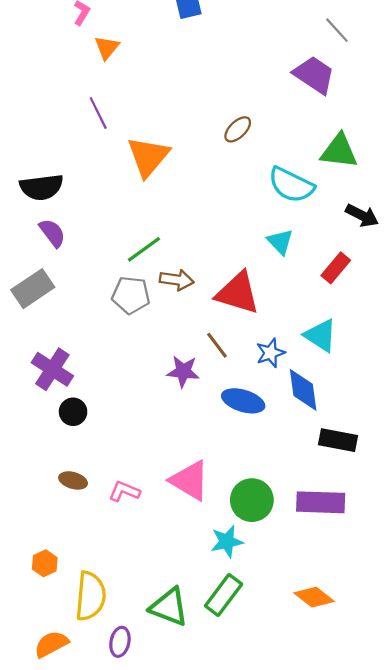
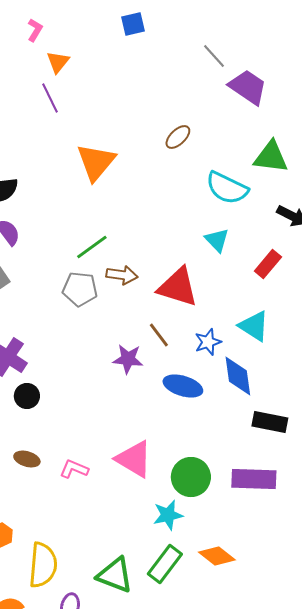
gray line: (337, 30) -> (214, 56), moved
purple line: (98, 113) -> (50, 98), moved
orange diamond: (314, 597) -> (217, 556), moved

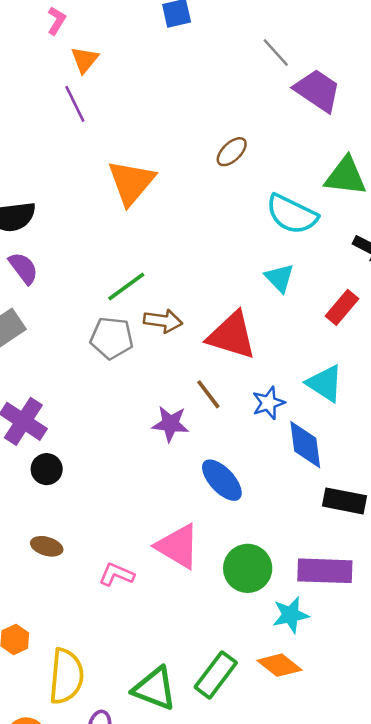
blue ellipse: (183, 386) -> (222, 480), moved, turned 30
pink L-shape: (74, 469) -> (117, 575), moved
cyan star: (168, 515) -> (291, 615), moved

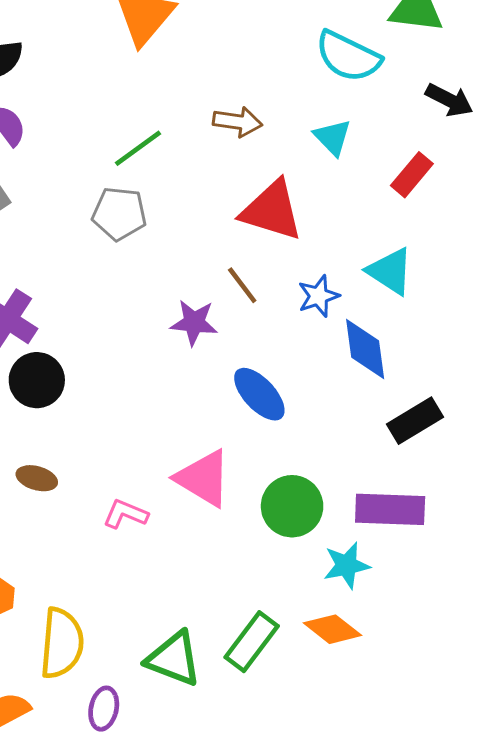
brown arrow: (163, 321) -> (238, 122), moved
black circle: (47, 469) -> (37, 380), size x1.4
black rectangle: (344, 501) -> (415, 421), turned -42

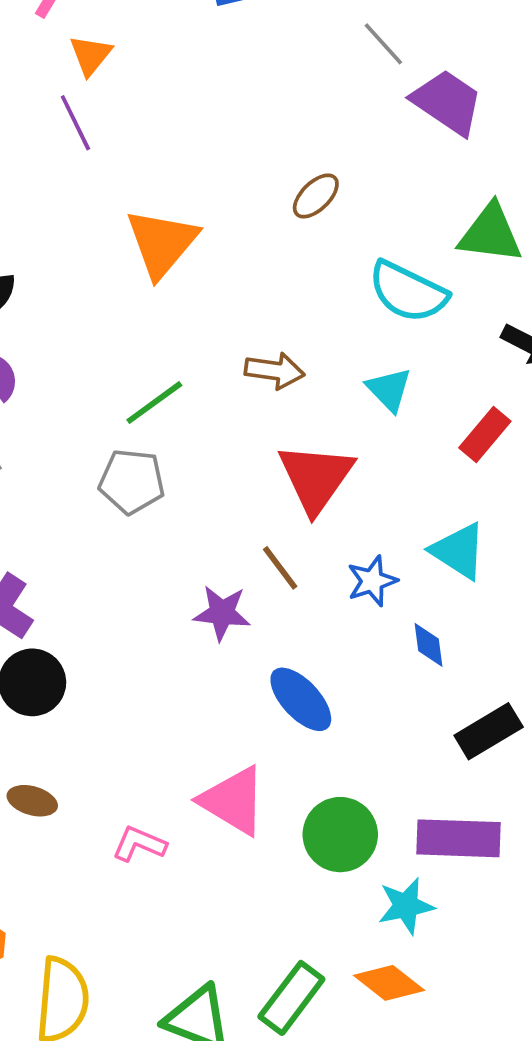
red triangle: (272, 210) -> (316, 478), turned 48
blue diamond: (365, 349) -> (429, 645), size x0.6

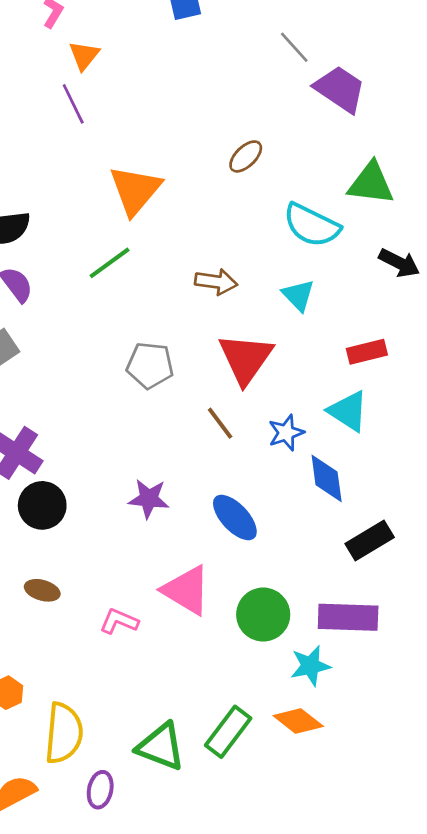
green line: (154, 403) -> (110, 263), moved
red rectangle: (485, 435) -> (367, 352), moved, turned 36
gray pentagon: (132, 481) -> (150, 365), moved
purple star: (222, 613) -> (149, 499), moved
blue diamond: (429, 645) -> (327, 478), size x1.5

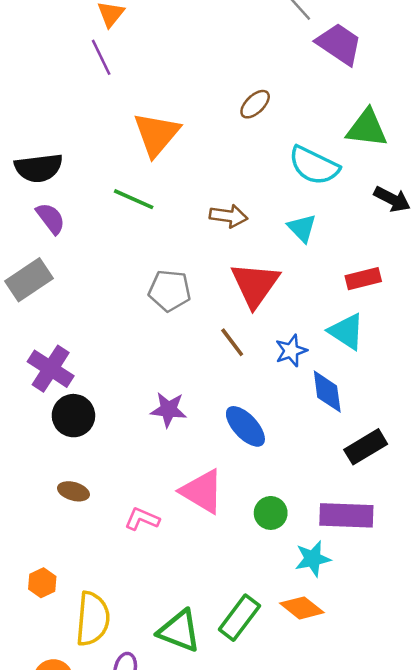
green line: (110, 263) -> (134, 199), turned 60
green circle: (263, 615) -> (271, 513), size x0.7

